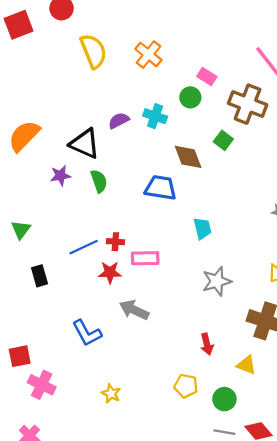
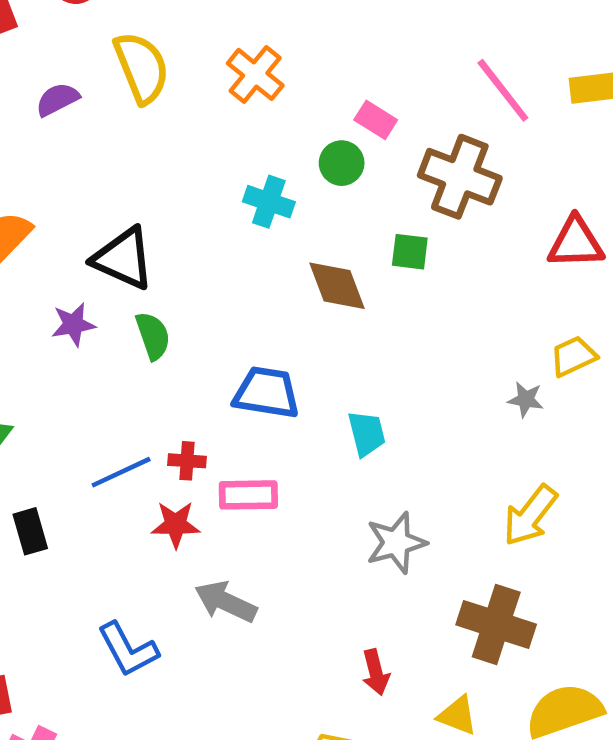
purple semicircle: (119, 121) -> (57, 99), moved
green square: (223, 140) -> (410, 252), turned -30
blue trapezoid: (161, 188) -> (267, 393), moved

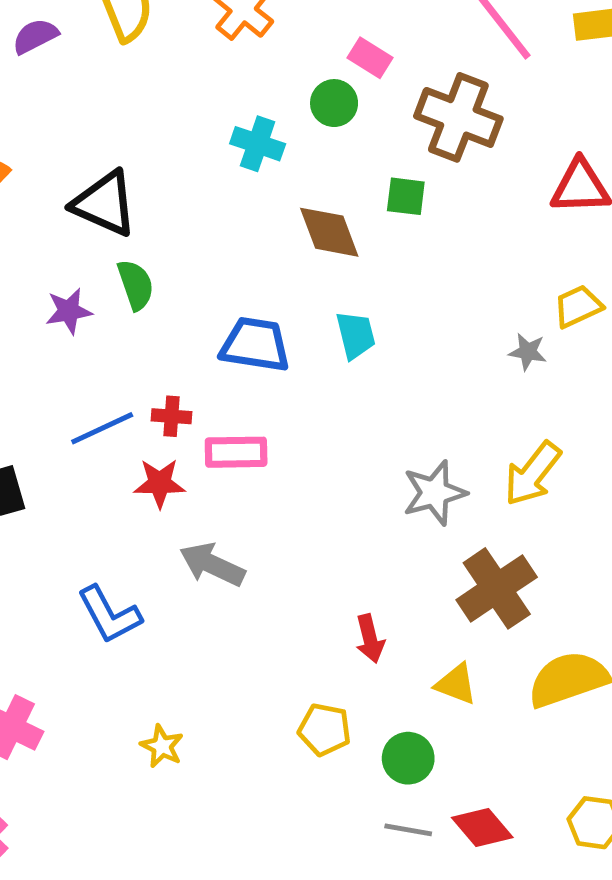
purple star: (73, 324) -> (69, 311), moved
cyan trapezoid: (367, 434) -> (356, 335), moved
gray star: (396, 543) -> (434, 493), moved
brown cross: (496, 624) -> (497, 588), turned 38

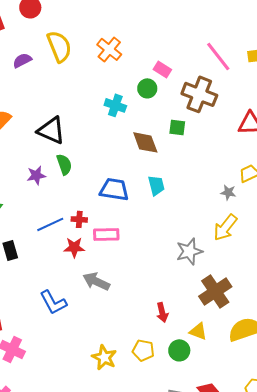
yellow arrow: (533, 474) -> (225, 227), moved
yellow star: (162, 746) -> (104, 357), moved, size x1.4
green circle: (408, 758) -> (179, 350), moved

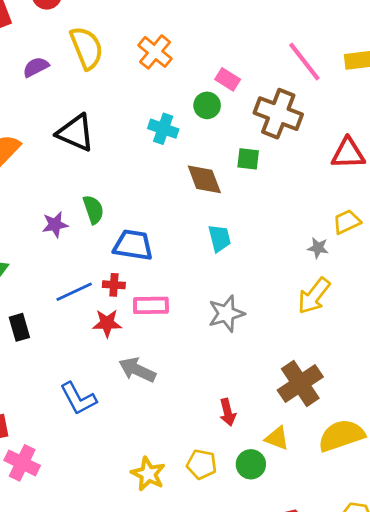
black triangle: (51, 130) -> (76, 133), moved
blue trapezoid: (114, 189) -> (133, 245), moved
gray star: (189, 251) -> (226, 314), moved

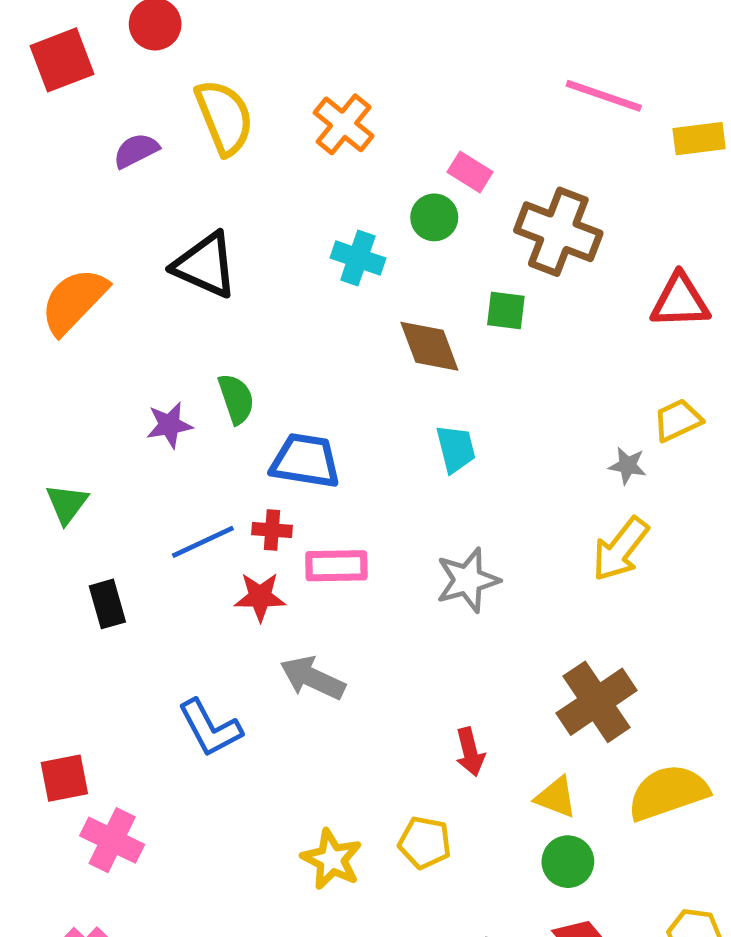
pink line: (304, 62) -> (604, 96), moved, turned -33
green circle: (251, 464) -> (568, 862), moved

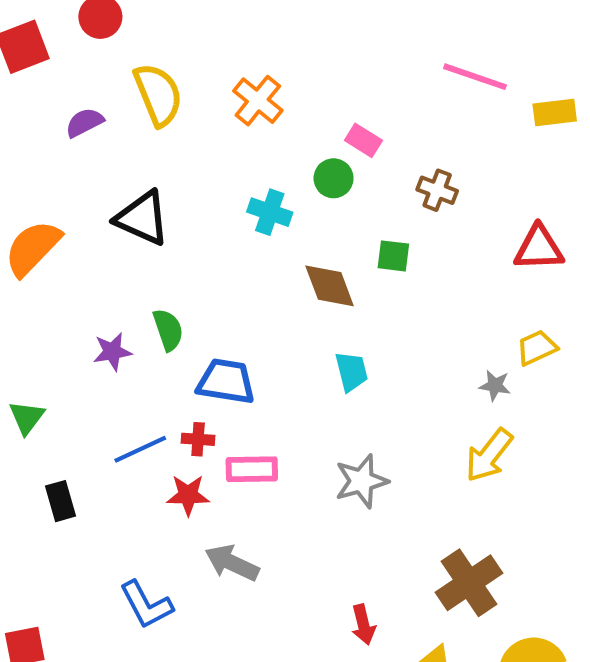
brown cross: (558, 232) -> (437, 190), size x0.6

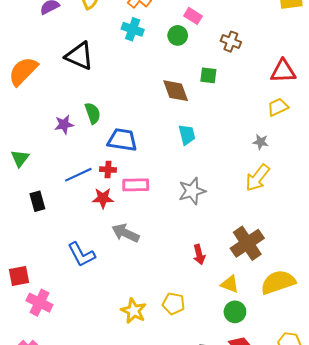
cyan cross: (270, 212) -> (133, 29), moved
yellow trapezoid: (537, 348) -> (278, 107), moved
red arrow: (363, 625) -> (199, 255), moved

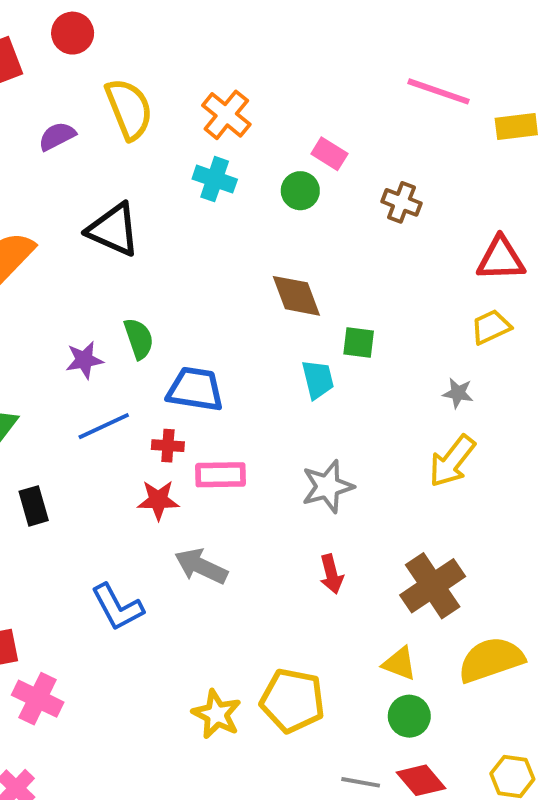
green square: (208, 75) -> (359, 342), moved
blue line: (78, 175) -> (104, 426), moved
red arrow: (199, 255) -> (331, 574), moved
yellow pentagon: (174, 304) -> (292, 701), size x1.5

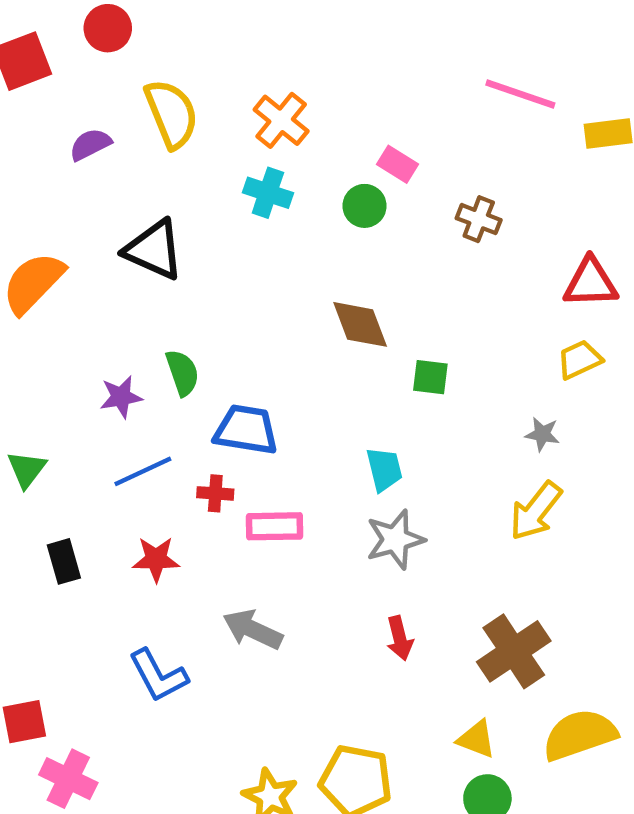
cyan trapezoid: (318, 379) -> (384, 469), moved
red star: (158, 500) -> (156, 559), moved

